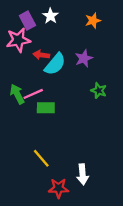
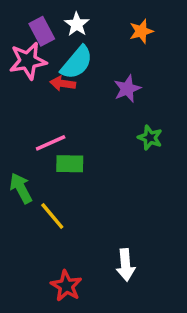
cyan semicircle: (55, 64) -> (77, 63), moved
green arrow: (17, 94) -> (21, 188), moved
yellow line: (41, 158) -> (52, 216), moved
red star: (58, 188) -> (66, 286), moved, turned 30

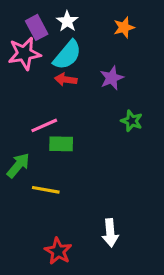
red arrow: (63, 84) -> (66, 80), moved
green arrow: (21, 188) -> (18, 165), turned 68
yellow line: (52, 216) -> (46, 190), turned -40

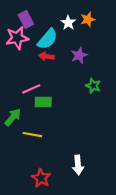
white star: (67, 21) -> (68, 23), moved

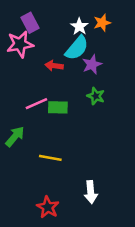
cyan semicircle: (48, 39) -> (77, 48), moved
green star: (93, 86) -> (96, 96), moved
green rectangle: (43, 102) -> (58, 107), moved
yellow line: (32, 135) -> (50, 158), moved

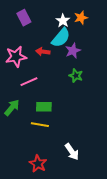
pink star: (20, 44) -> (16, 57), moved
green rectangle: (58, 107) -> (44, 107), moved
white arrow: (91, 192) -> (72, 152), turned -30

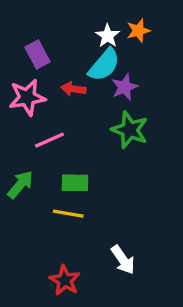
purple rectangle: (24, 18) -> (37, 55), moved
green star: (76, 76) -> (130, 130), size x1.5

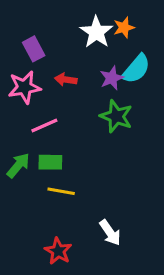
white star: (108, 36) -> (96, 32), size x1.5
cyan semicircle: (104, 65) -> (136, 69), moved
green rectangle: (75, 183) -> (50, 162), moved

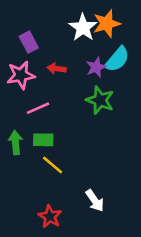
orange star: (124, 28) -> (107, 24), size x1.5
green arrow: (18, 165) -> (16, 142), turned -45
yellow line: (61, 191) -> (53, 165), turned 30

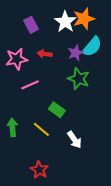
purple rectangle: (29, 42) -> (31, 25), moved
green rectangle: (43, 140) -> (57, 110), moved, turned 35
green arrow: (16, 142) -> (12, 127), moved
white arrow: (95, 201) -> (75, 140), moved

